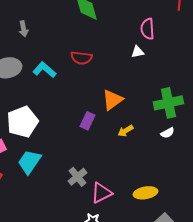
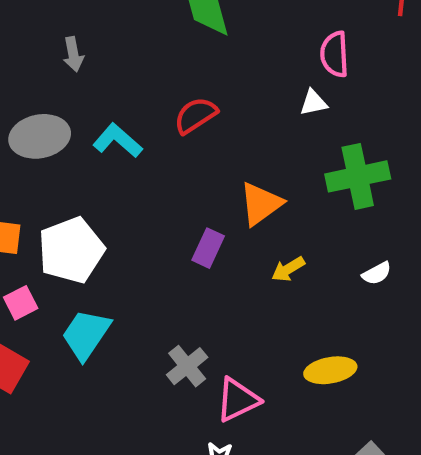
red semicircle: (81, 58) -> (195, 115), turned 140
green cross: (168, 103) -> (358, 176), moved
yellow ellipse: (145, 193) -> (330, 370), moved

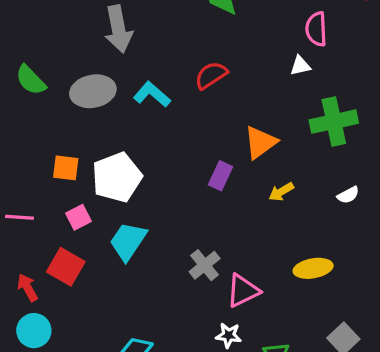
gray arrow: (73, 54) -> (118, 29), size x1.8

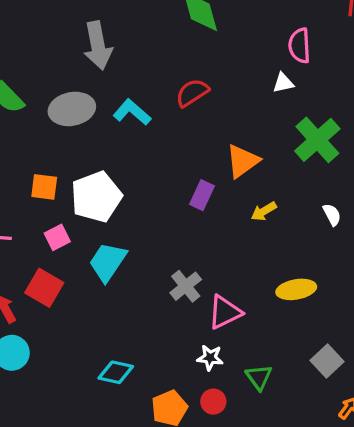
green cross: (334, 122) -> (317, 140), turned -30
white semicircle: (348, 195) -> (332, 215), turned -90

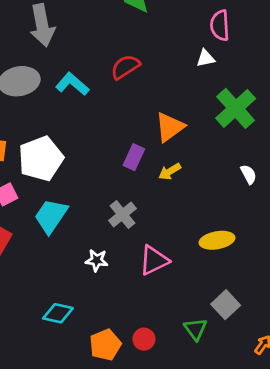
yellow arrow: (264, 211) -> (170, 171), moved
gray cross: (186, 286) -> (122, 214), moved
white star: (210, 358) -> (97, 260), moved
gray square: (327, 361) -> (226, 305), moved
green triangle: (259, 377) -> (196, 329), moved

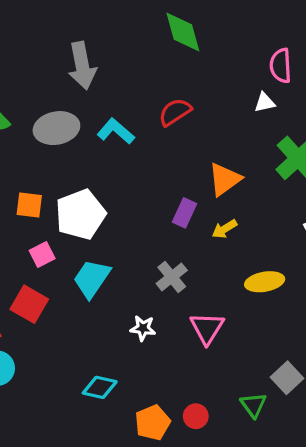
yellow ellipse: (217, 240) -> (265, 282), moved
pink triangle: (154, 260) -> (207, 328), turned -32

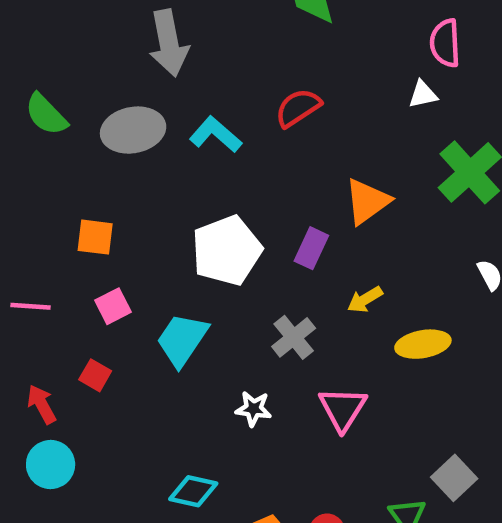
white pentagon: (80, 215) -> (227, 250), moved
yellow arrow: (225, 229) -> (365, 299), moved
red square: (29, 304) -> (95, 375), size x0.6

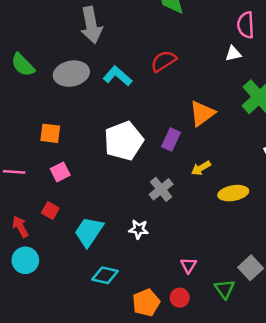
cyan trapezoid: (182, 340) -> (89, 232), moved
pink triangle: (343, 409) -> (188, 265), moved, size x0.6

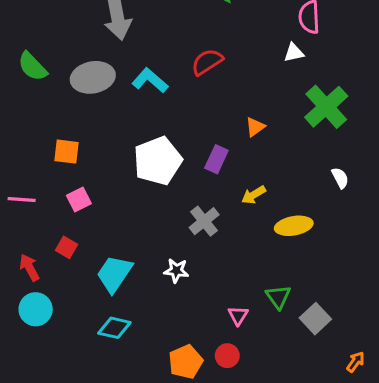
orange triangle: (202, 113) -> (255, 127), size x0.6
cyan diamond: (105, 275) -> (114, 328), moved
green triangle: (225, 289) -> (278, 297), moved

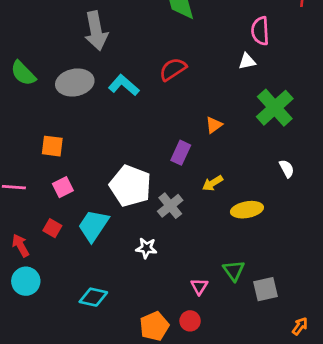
white pentagon: (158, 161) -> (130, 186), moved, turned -30
cyan trapezoid: (114, 274) -> (93, 226), moved
gray square: (315, 319) -> (266, 289), turned 30

